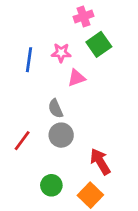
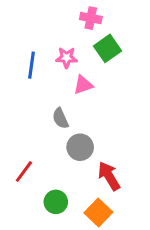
pink cross: (83, 16) -> (91, 18), turned 30
gray circle: (61, 135) -> (80, 147), moved
red line: (22, 141) -> (24, 171), moved

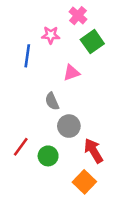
pink cross: (91, 18) -> (78, 16), turned 30
pink star: (66, 58) -> (51, 35), moved
green circle: (56, 202) -> (48, 156), moved

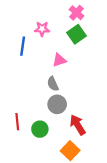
pink cross: (78, 16) -> (77, 13), moved
gray semicircle: (52, 101) -> (53, 84), moved
red line: (21, 147) -> (17, 122), turned -42

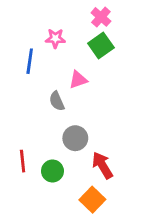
gray semicircle: (53, 84) -> (57, 101), moved

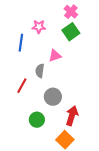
gray semicircle: (57, 101) -> (40, 71), turned 32
red line: (23, 161) -> (22, 86), moved, turned 35
red arrow: (102, 165) -> (72, 116), turned 48

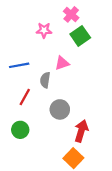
pink cross: (71, 12) -> (71, 14), moved
blue line: (21, 43) -> (19, 65), moved, turned 72
green circle: (37, 120) -> (20, 130), moved

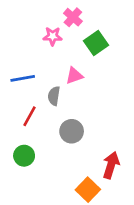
pink cross: (71, 14) -> (73, 17), moved
red arrow: (81, 131) -> (111, 165), moved

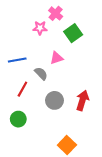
gray semicircle: (54, 96) -> (41, 74), turned 128
red arrow: (111, 165) -> (82, 100), moved

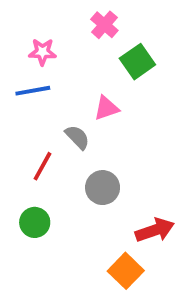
pink star: (40, 28) -> (42, 52), moved
blue line: (17, 60) -> (33, 91), moved
red arrow: (82, 100) -> (155, 230), moved, turned 54

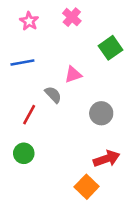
pink star: (42, 52) -> (29, 21), moved, turned 30
green square: (137, 62) -> (111, 48), moved
gray circle: (103, 188) -> (101, 113), moved

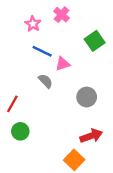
pink star: (29, 21) -> (33, 24), moved
blue line: (22, 63) -> (42, 51), moved, turned 36
red line: (29, 115) -> (12, 104), moved

